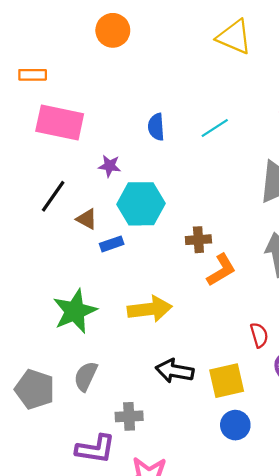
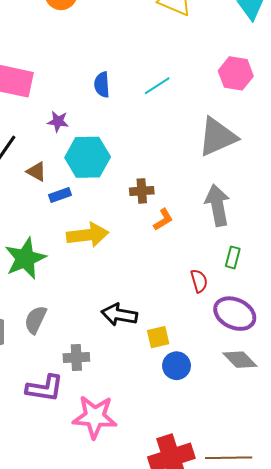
orange L-shape: (221, 270) -> (163, 220), size x0.7
yellow arrow: (150, 309) -> (88, 235), moved
yellow square: (227, 381) -> (158, 337), moved, size x0.7

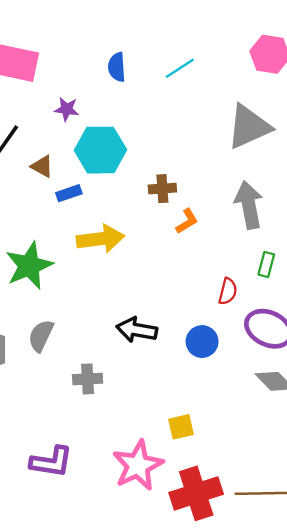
red semicircle: (199, 281) -> (228, 291), turned 30
yellow square: (158, 337) -> (181, 427), moved
blue circle: (177, 366) -> (202, 342), moved
purple L-shape: (45, 388) -> (51, 462), moved
pink star: (95, 417) -> (138, 465), moved, turned -30

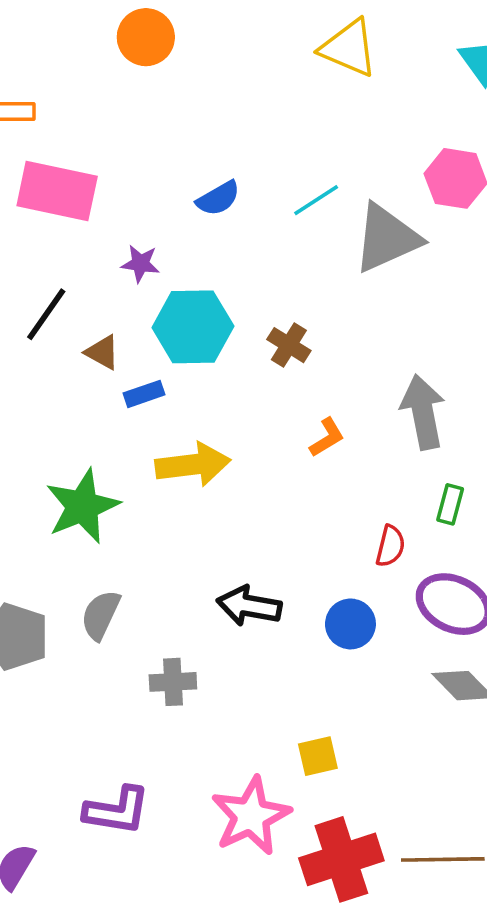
blue semicircle: (117, 67) -> (218, 198), turned -116
gray triangle: (249, 127) -> (387, 238), moved
brown cross: (162, 189) -> (289, 345), moved, turned 36

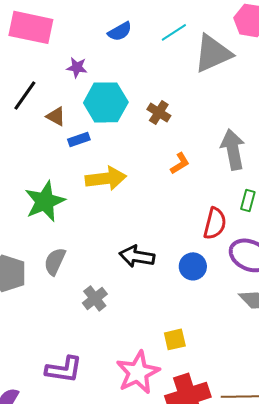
red semicircle: (390, 546) -> (215, 223), size x1.4
gray cross: (173, 682) -> (95, 298), turned -35

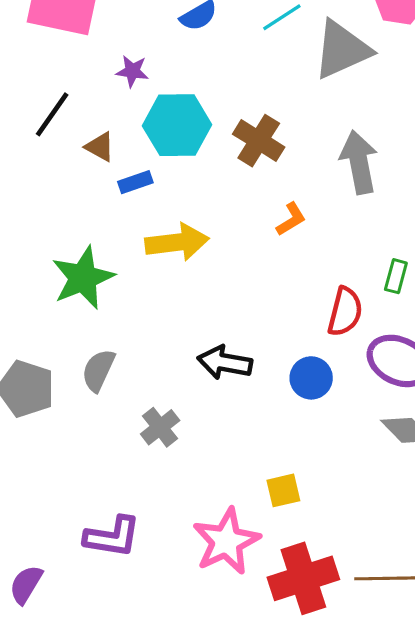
brown cross: (159, 112) -> (259, 141), size x1.4
gray arrow: (233, 149) -> (359, 162), moved

